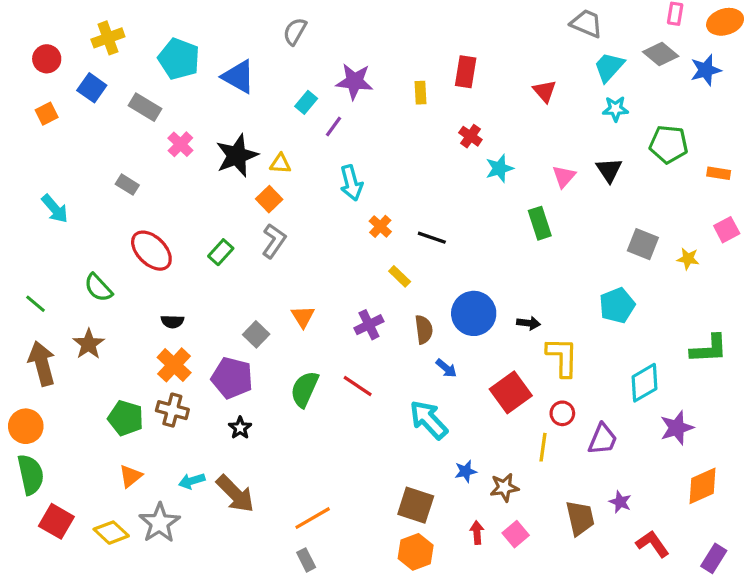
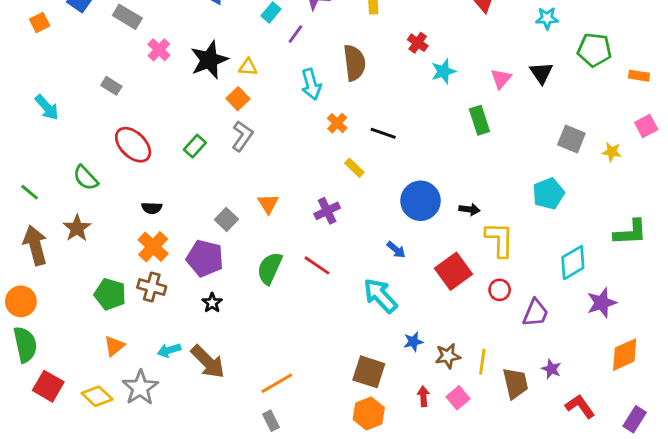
brown semicircle: (424, 330) -> (354, 63), moved, size x1.4
yellow line: (543, 447) -> (482, 362), moved

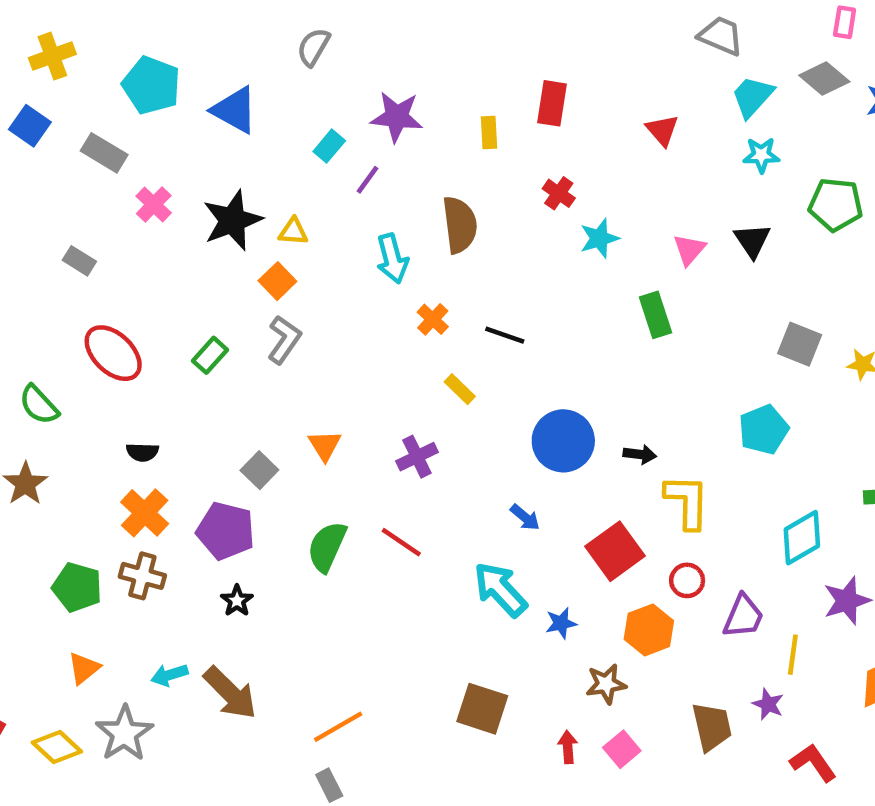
blue star: (413, 342) -> (561, 623), moved
yellow line: (482, 362) -> (793, 655), moved
orange hexagon: (369, 413) -> (649, 630), moved

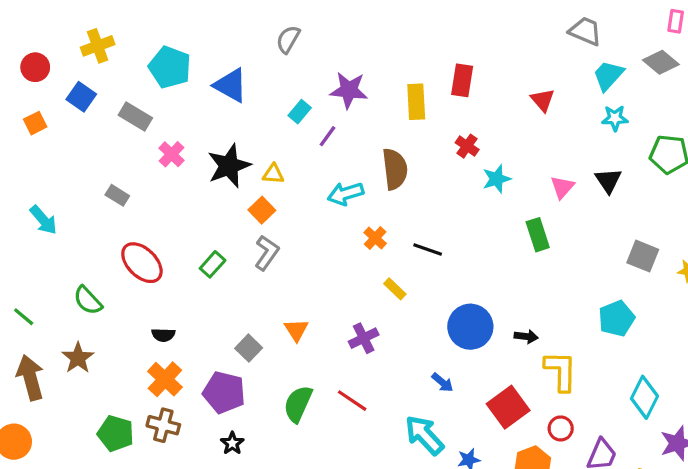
yellow rectangle: (489, 133) -> (416, 102), size x1.5
cyan arrow: (392, 259) -> (346, 194), turned 88
cyan diamond: (802, 538) -> (644, 397), turned -33

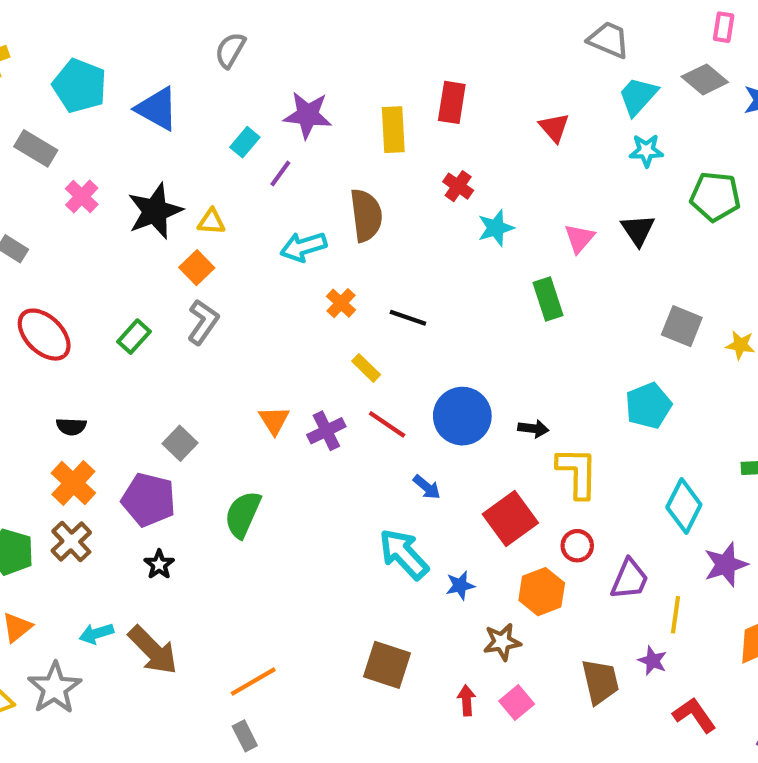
orange triangle: (296, 330) -> (274, 420), moved
red line: (352, 401) -> (387, 424), moved
brown cross: (163, 425) -> (71, 542), turned 32

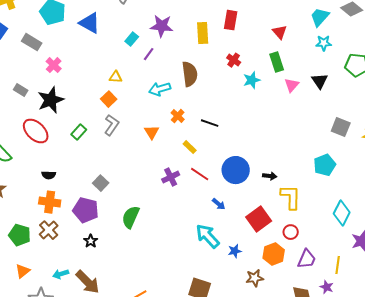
black star: (155, 211) -> (51, 100), moved
green rectangle: (548, 299) -> (277, 62), moved
orange triangle: (274, 420) -> (152, 132), moved
orange cross: (73, 483) -> (50, 202), turned -35
purple trapezoid: (630, 579) -> (307, 259), moved

